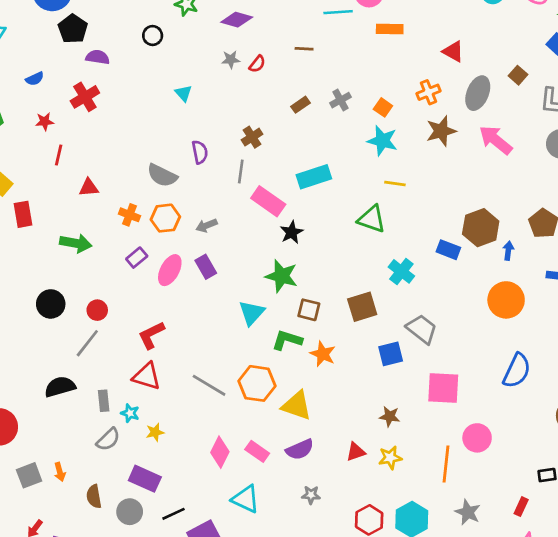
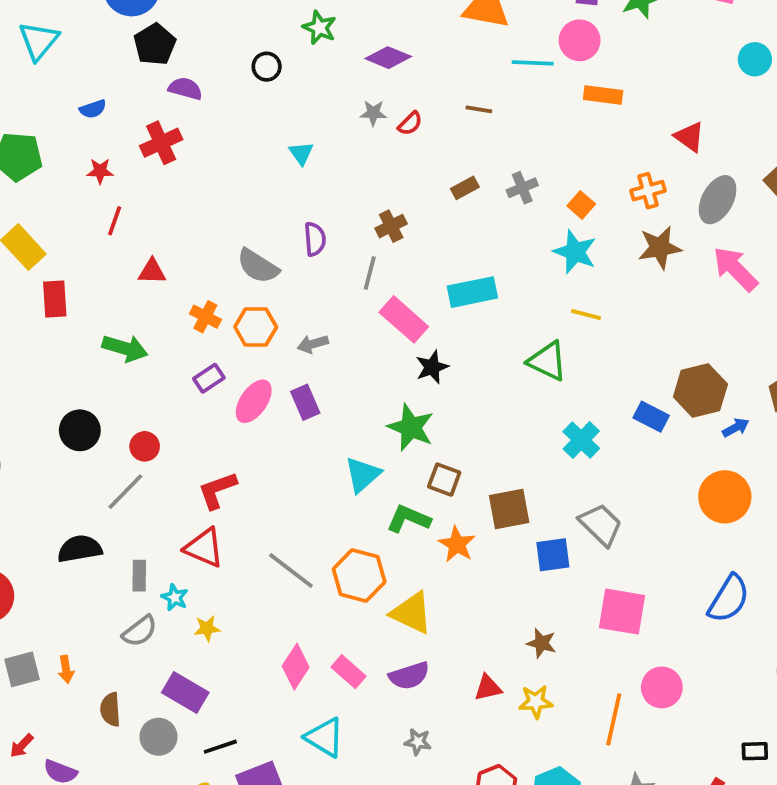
blue arrow: (508, 251) -> (736, 428), turned 48
brown square: (362, 307) -> (509, 509), moved

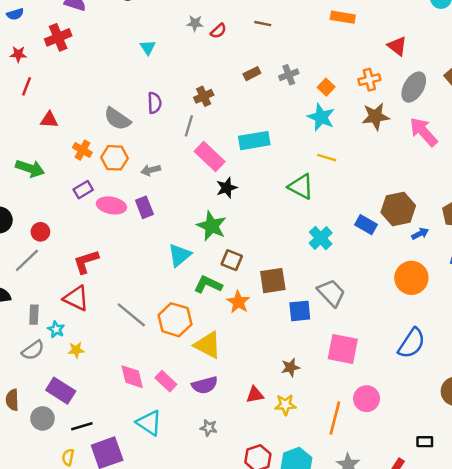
pink ellipse: (254, 401) -> (111, 205), turned 64
brown star: (541, 643) -> (290, 367), turned -30
pink diamond: (296, 667) -> (132, 377), turned -48

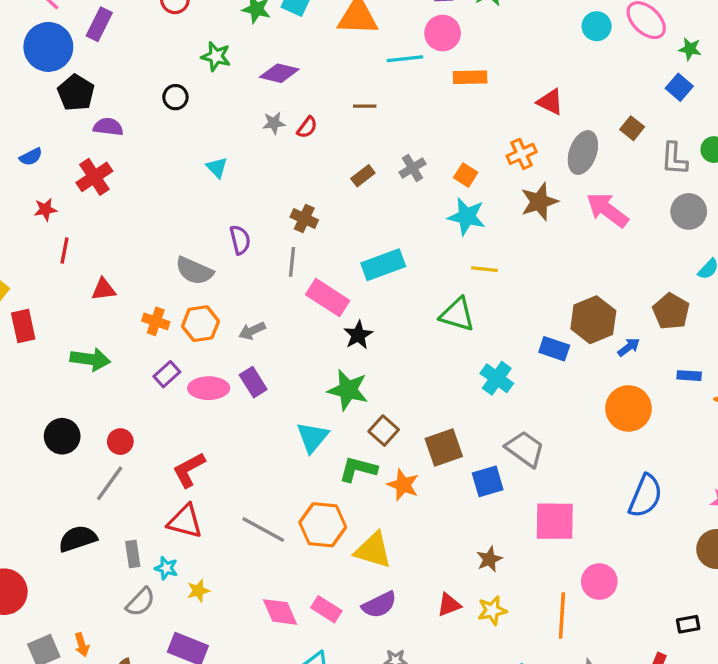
brown cross: (204, 96) -> (304, 219), turned -30
brown square: (232, 260) -> (384, 431), turned 30

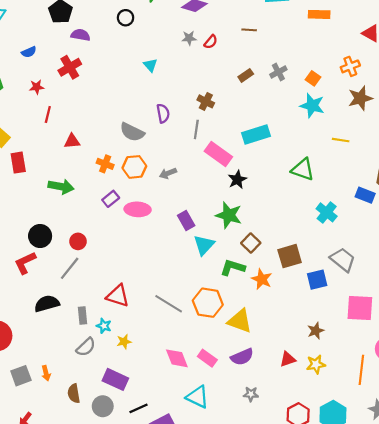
yellow line: (484, 269) -> (341, 140), moved
purple rectangle: (253, 382) -> (186, 221), moved
red L-shape: (189, 470) -> (25, 263), moved

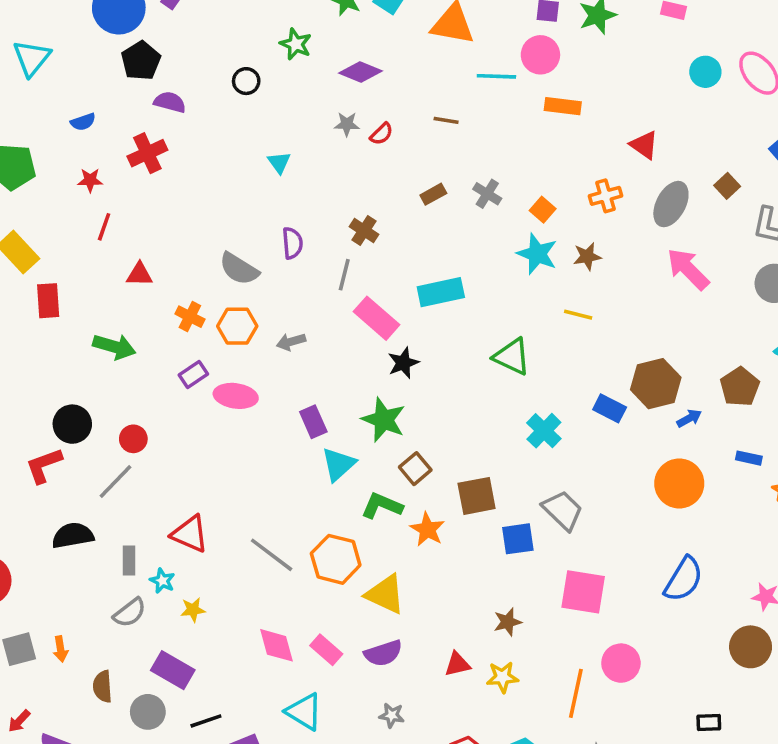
gray cross: (278, 72) -> (487, 194), turned -35
brown star: (360, 98) -> (587, 256), moved, size x0.7

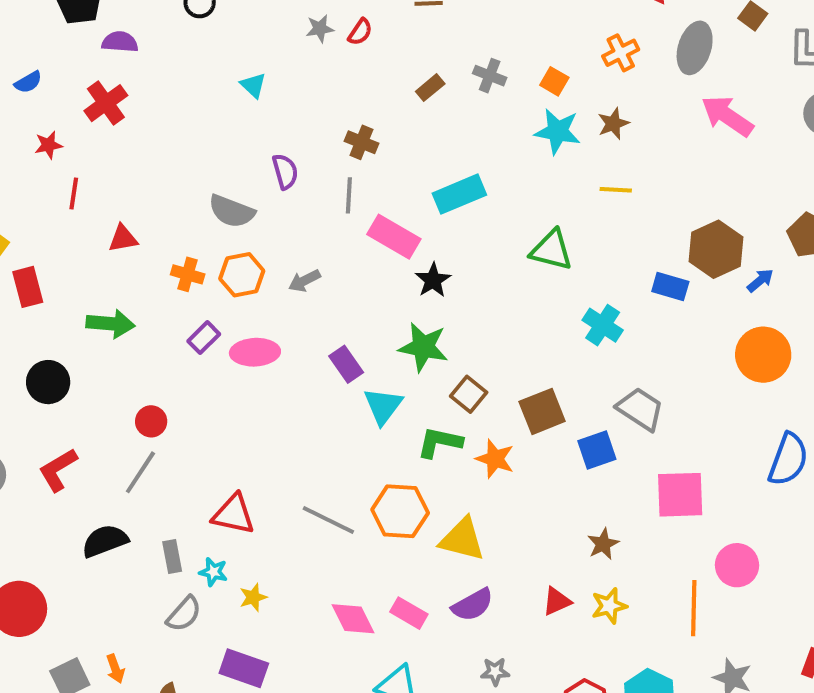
black circle: (72, 424) -> (48, 382), moved

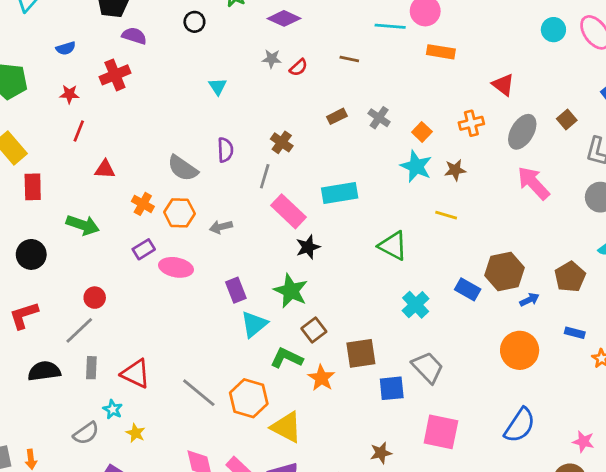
gray rectangle: (172, 557) -> (91, 368), moved
yellow star: (253, 597) -> (136, 433), turned 30

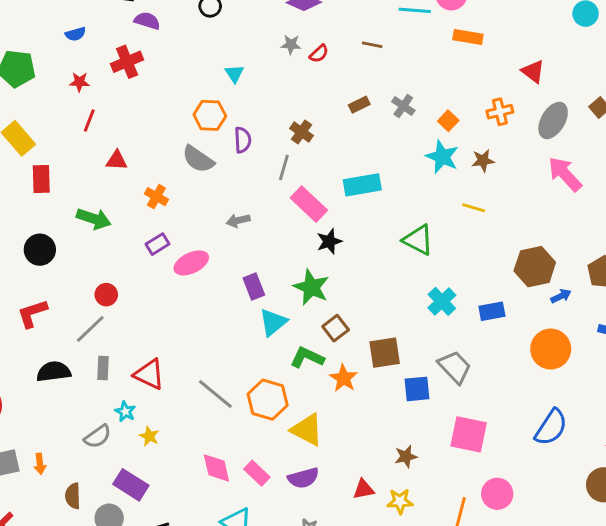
orange hexagon: (179, 213) -> (210, 115), moved
pink ellipse: (176, 267) -> (191, 263), turned -36
blue rectangle: (468, 289) -> (492, 311), moved, turned -40

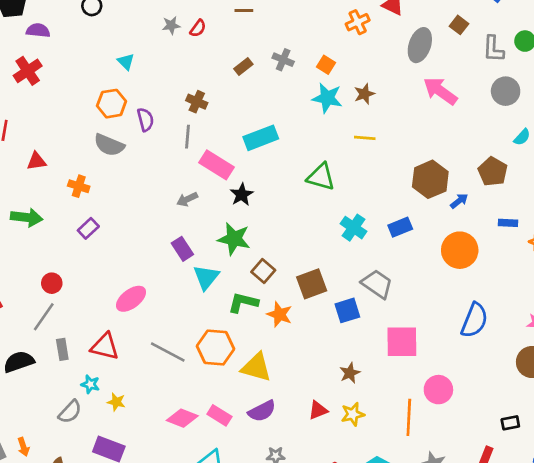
orange cross: (500, 112) -> (358, 22), moved
gray arrow: (238, 220) -> (187, 199), moved
pink ellipse: (191, 263) -> (131, 299), moved
pink diamond: (216, 468) -> (182, 418), turned -44

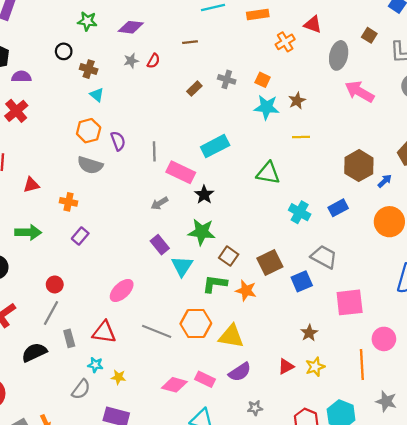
brown cross: (197, 102) -> (89, 69), moved

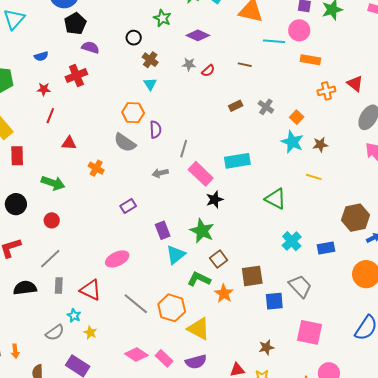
gray arrow: (159, 203) -> (160, 173), moved
purple rectangle: (80, 236) -> (128, 206), moved
red circle: (55, 284) -> (52, 220), moved

